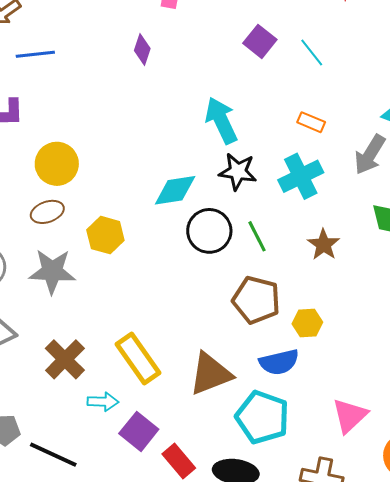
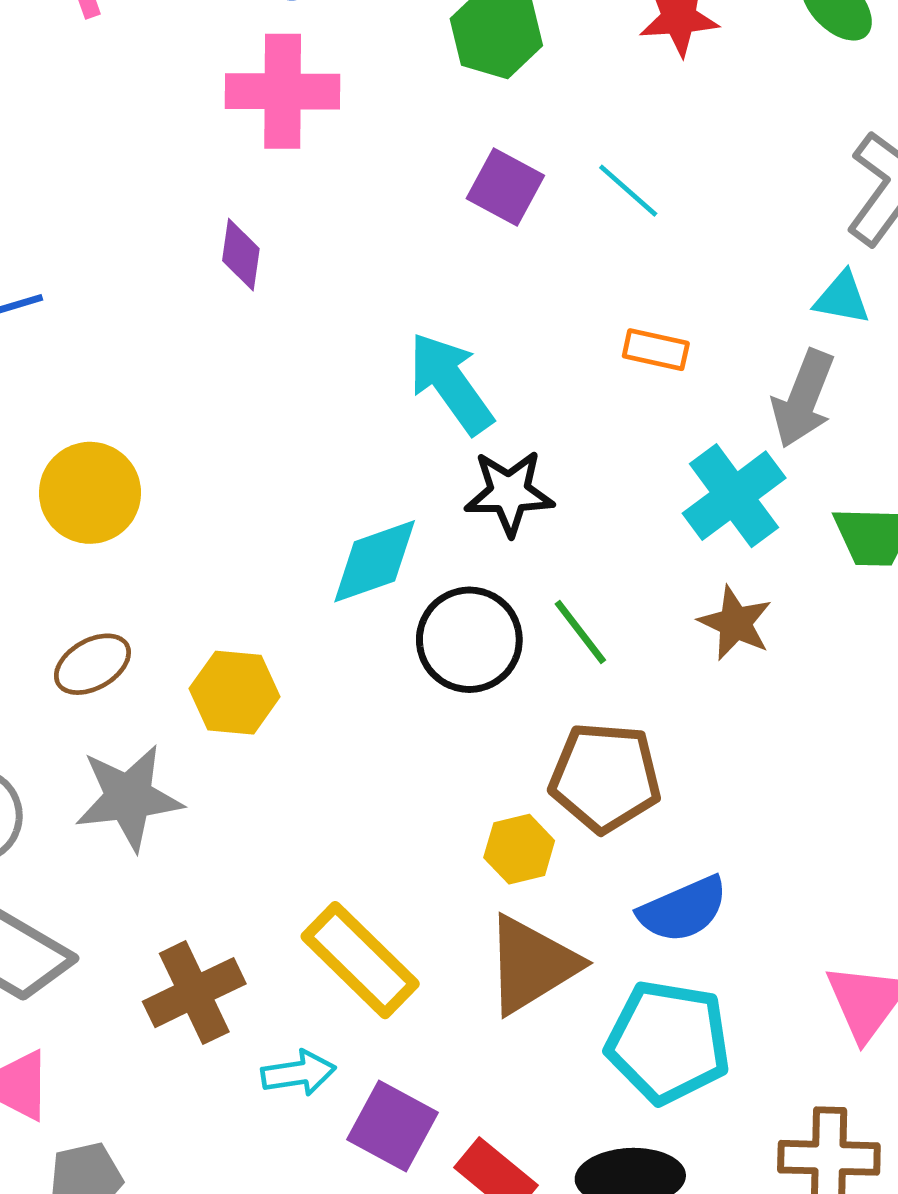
yellow circle: (57, 164) -> (90, 493), moved
cyan cross: (301, 176) -> (734, 496), moved
yellow hexagon: (307, 323) -> (519, 849), moved
brown cross: (65, 359) -> (194, 993), turned 30

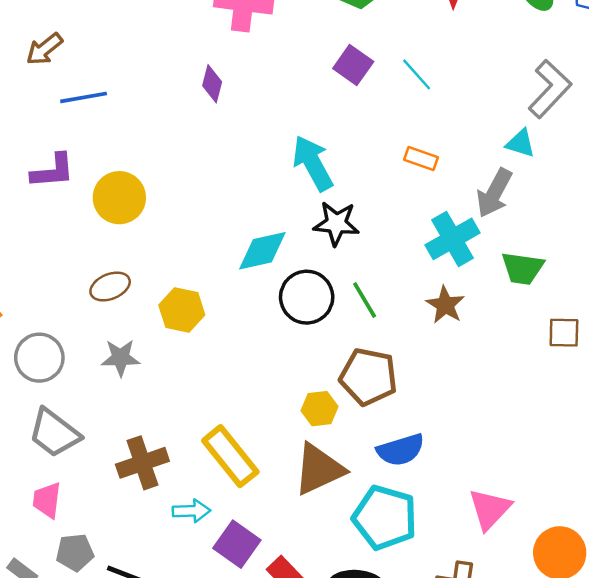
gray star: (129, 798) -> (121, 358), size x0.7

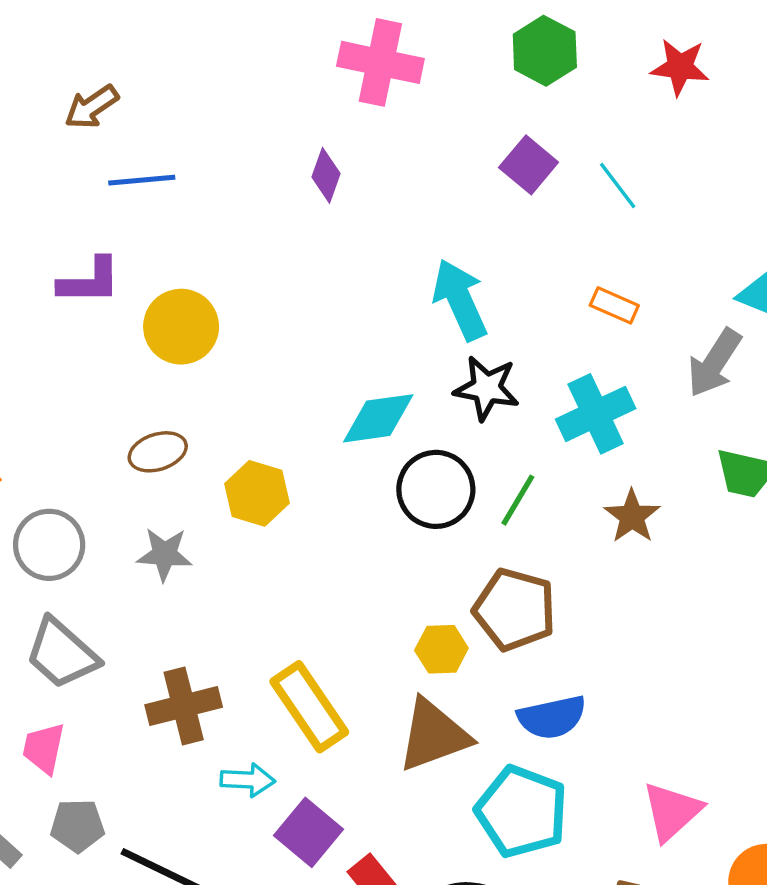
cyan cross: (453, 239) -> (596, 414), moved
green line: (365, 300) -> (518, 500), turned 57

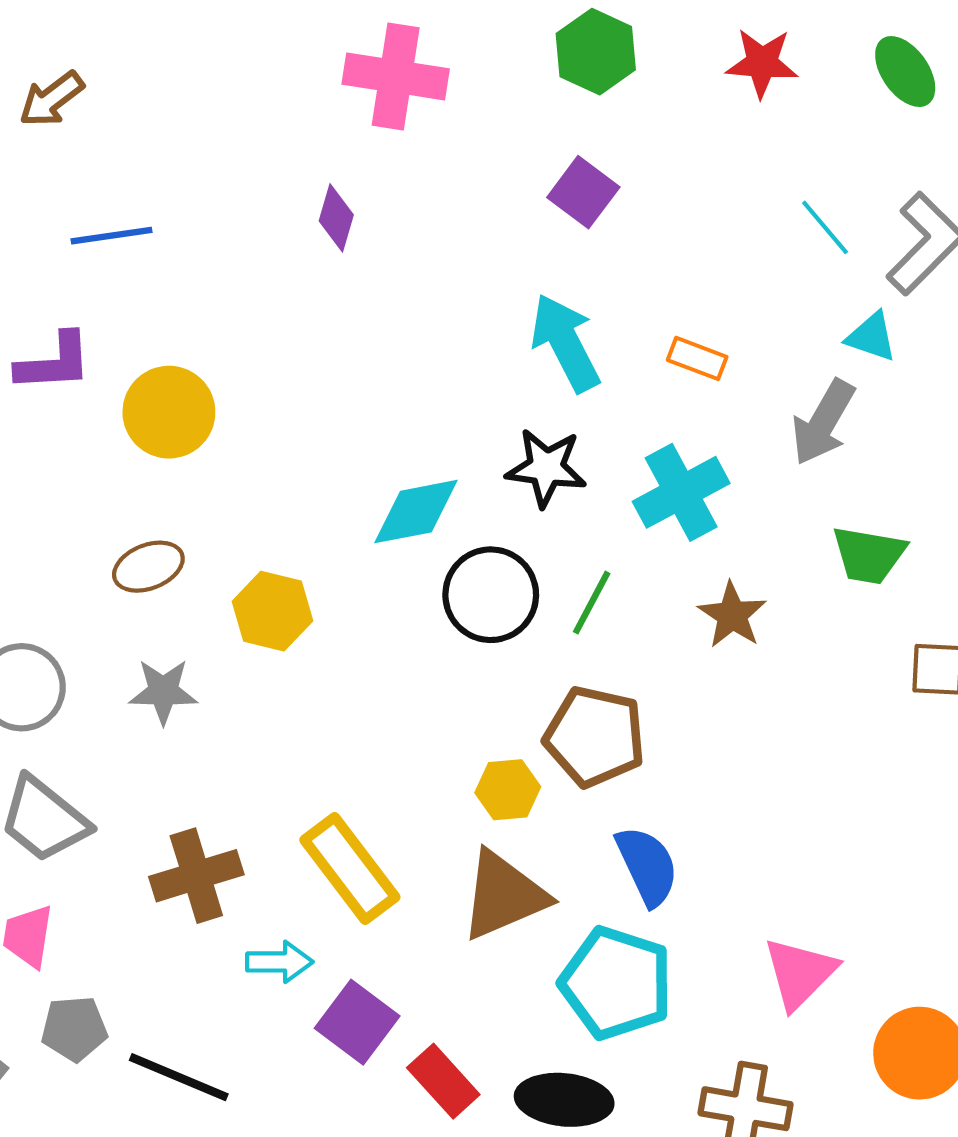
brown arrow: (92, 107) -> (51, 99), moved
cyan line: (618, 185) -> (825, 227), moved
cyan arrow: (460, 300) -> (565, 343), moved
blue semicircle: (552, 717) -> (647, 866), turned -100

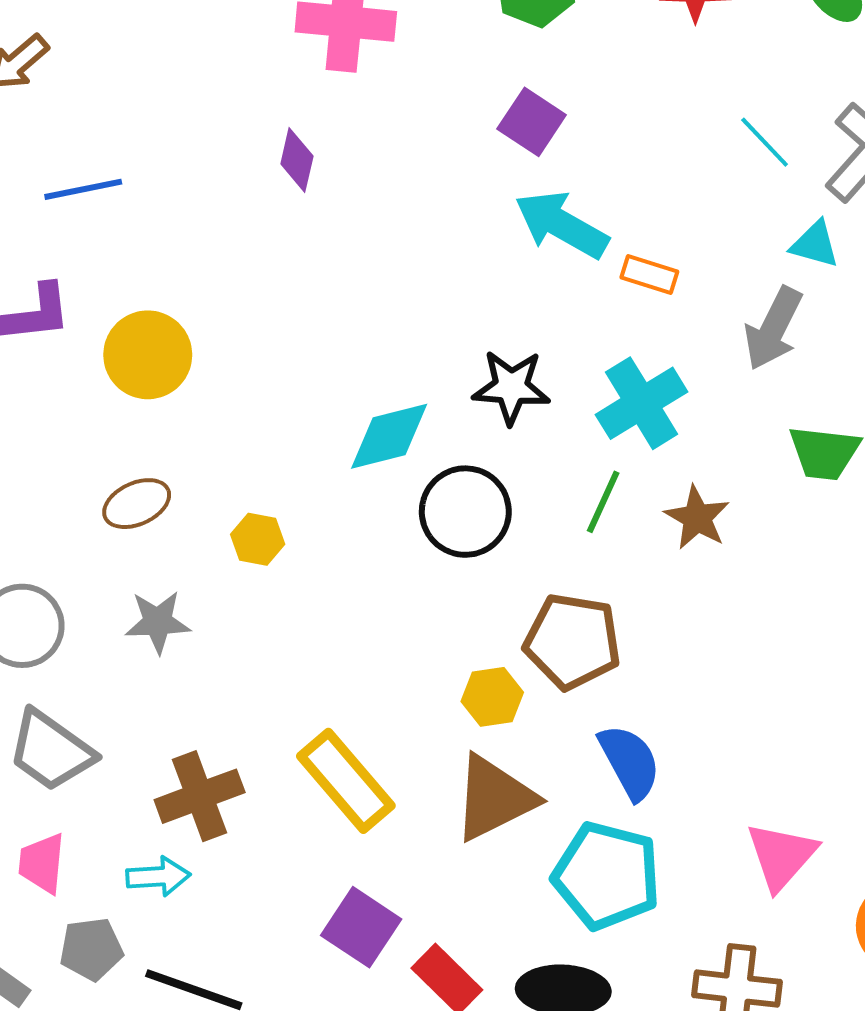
cyan arrow: (565, 343) -> (562, 225), moved, turned -30
green line: (592, 603) -> (603, 502), moved
yellow hexagon: (272, 611) -> (258, 539), size x0.7
cyan arrow: (279, 962) -> (158, 876), moved

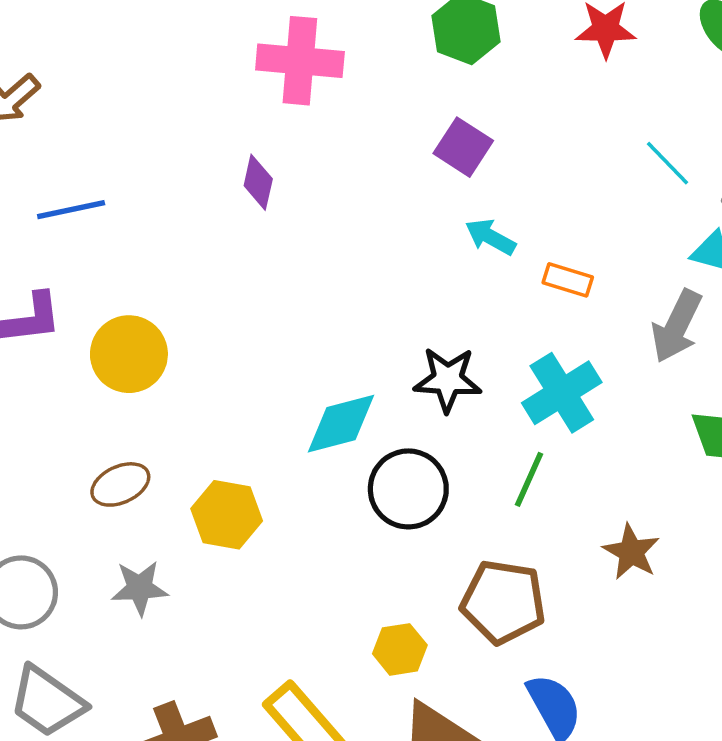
cyan arrow: (562, 225) -> (490, 237), size x0.6
brown star: (697, 518) -> (631, 552), moved
yellow hexagon: (258, 539) -> (227, 515), size x1.5
yellow hexagon: (492, 697) -> (400, 649), moved

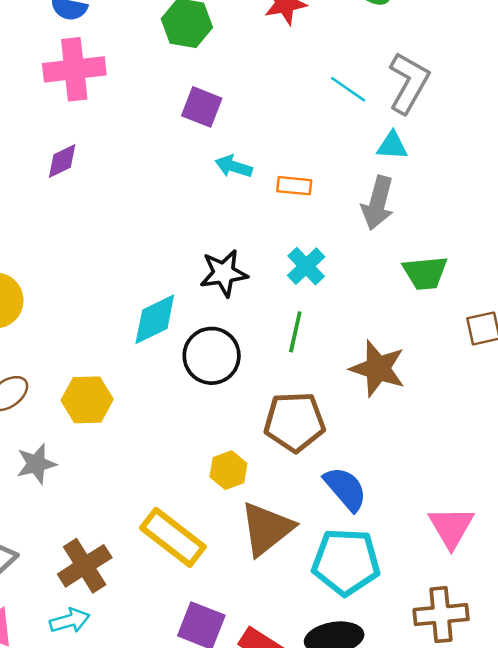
purple diamond: (258, 182) -> (62, 161), turned 63
cyan cross: (562, 393) -> (306, 266), size x0.7
brown star: (631, 552) -> (378, 368), size x1.4

